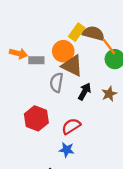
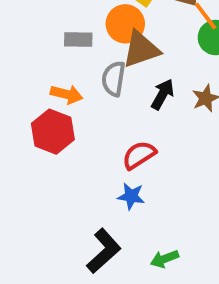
orange arrow: (18, 53) -> (67, 94), moved
brown triangle: (72, 66) -> (141, 49), turned -45
red hexagon: (36, 118) -> (53, 132), moved

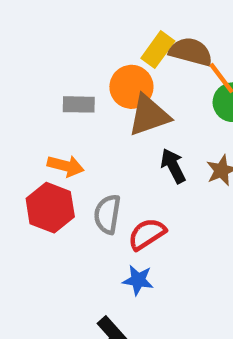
gray semicircle: (114, 79) -> (107, 214), moved
black arrow: (163, 94) -> (173, 166), turned -56

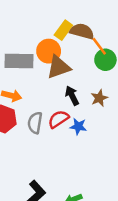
gray rectangle: (79, 104) -> (19, 61), size x1.6
red semicircle: (147, 234) -> (58, 119), moved
blue star: (138, 280) -> (78, 126), moved

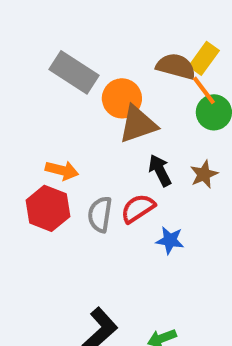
yellow rectangle: (63, 30) -> (204, 58), moved
gray rectangle: (19, 61) -> (74, 72), moved, turned 32
blue star: (78, 126) -> (170, 240), moved

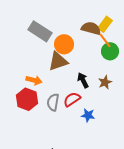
brown triangle: (138, 124) -> (58, 61), moved

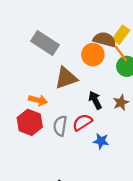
orange circle: (64, 44) -> (93, 55), moved

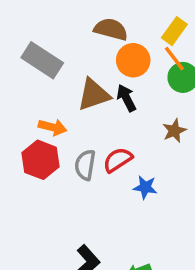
brown semicircle: (105, 39) -> (111, 29), moved
gray rectangle: (45, 43) -> (42, 60), moved
black arrow: (95, 100) -> (126, 98), moved

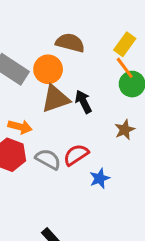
orange circle: (133, 60) -> (48, 69), moved
gray semicircle: (85, 165) -> (48, 159), turned 110
blue star: (145, 187) -> (100, 178), turned -30

